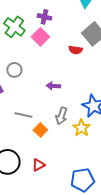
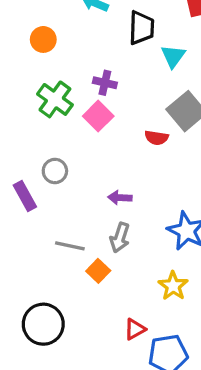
gray arrow: (61, 116) -> (120, 238), moved
yellow star: (81, 128) -> (173, 286), moved
red triangle: (38, 165) -> (135, 329), moved

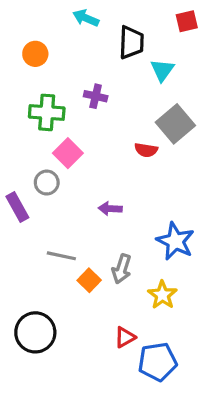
green cross: (55, 99) -> (47, 112), turned -32
pink square: (98, 116) -> (68, 153), moved
gray arrow: (120, 238) -> (122, 269), moved

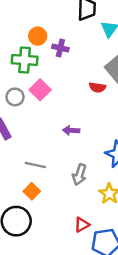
orange circle: (35, 54) -> (38, 36), moved
gray circle: (47, 183) -> (15, 97), moved
orange square: (89, 280) -> (32, 191), moved

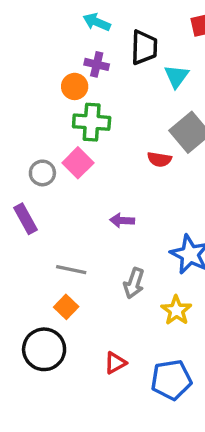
purple cross: (60, 48) -> (97, 64), moved
green cross: (25, 60) -> (92, 122), moved
red triangle: (82, 225) -> (115, 363), moved

